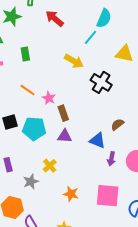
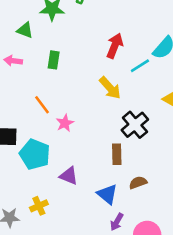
red arrow: (54, 18) -> (115, 46), moved, turned 54
brown rectangle: (63, 113) -> (117, 154), moved

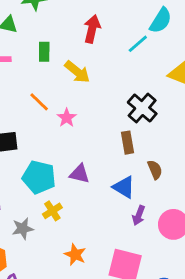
red arrow: (115, 46) -> (92, 29), moved
yellow arrow: (110, 88) -> (77, 72), moved
cyan pentagon: (35, 154) -> (39, 177), moved
brown semicircle: (138, 183) -> (155, 170), turned 96

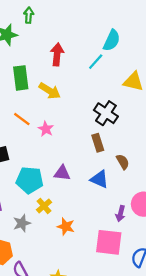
green rectangle: (44, 52) -> (21, 78), size x1.5
purple arrow: (139, 215) -> (120, 214), moved
orange star: (75, 255) -> (66, 226), moved

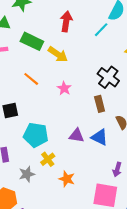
green rectangle: (21, 78) -> (32, 41), turned -60
pink star: (46, 129) -> (64, 88), moved
purple triangle: (62, 173) -> (76, 136), moved

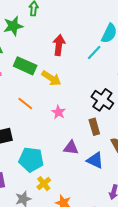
purple triangle: (76, 136) -> (71, 148), moved

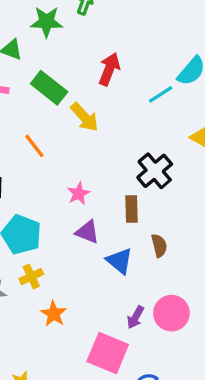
pink star: (58, 112) -> (79, 194), moved

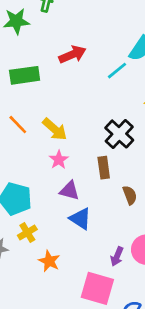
red arrow: (109, 69) -> (72, 54), turned 52
green rectangle: (49, 88) -> (25, 75), turned -40
yellow arrow: (85, 117) -> (55, 129), moved
blue triangle: (120, 261) -> (80, 219), moved

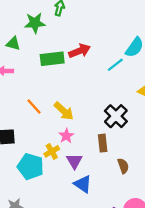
green rectangle: (25, 75) -> (52, 59), moved
purple triangle: (69, 191) -> (74, 161), turned 42
yellow cross: (27, 232) -> (52, 151), moved

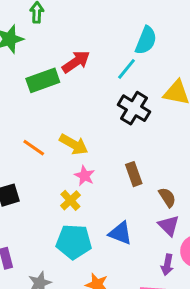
black cross: (116, 116) -> (134, 108), moved
purple triangle: (74, 161) -> (169, 226), moved
cyan pentagon: (30, 167) -> (74, 242), moved

